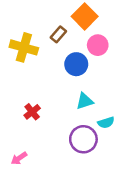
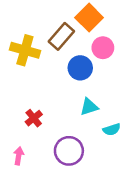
brown rectangle: (58, 34) -> (61, 36), size x1.5
purple circle: (83, 139) -> (69, 151), moved
pink arrow: (19, 158) -> (19, 156), moved, turned 133

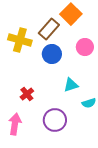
pink circle: (103, 48) -> (85, 47), moved
blue circle: (80, 68) -> (52, 54), moved
pink arrow: (19, 156) -> (15, 124), size x1.5

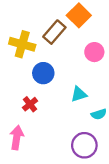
blue circle: (52, 54) -> (43, 73), moved
purple circle: (55, 120) -> (84, 145), moved

